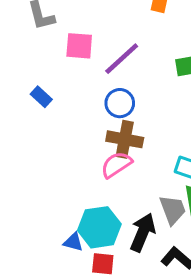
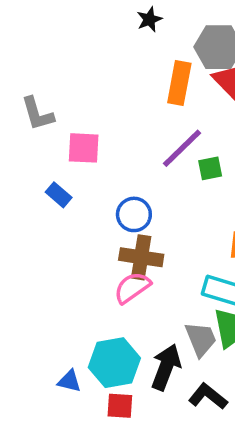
purple line: (122, 59) -> (182, 148), moved
blue rectangle: (41, 97) -> (59, 195), moved
blue triangle: (73, 242) -> (69, 381), moved

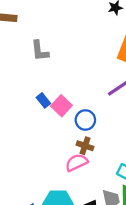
pink square: (84, 148) -> (61, 106), moved, turned 30
brown cross: (141, 257) -> (85, 146), size x0.7

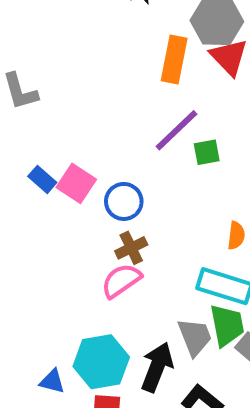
brown cross: (85, 146) -> (131, 248), turned -35

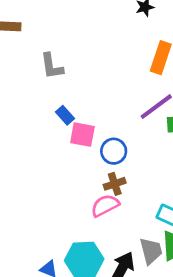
blue rectangle: (42, 179) -> (65, 115), moved
pink square: (76, 183) -> (82, 135), turned -30

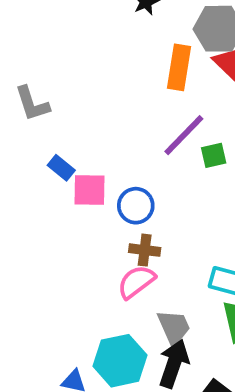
brown cross: (115, 184) -> (145, 250), turned 35
gray trapezoid: (151, 251) -> (174, 327), moved

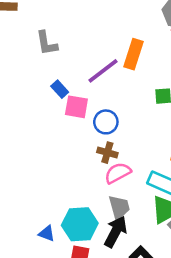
orange rectangle: (179, 67) -> (133, 54), moved
purple line: (184, 135) -> (103, 71), moved
pink semicircle: (136, 282) -> (118, 173), moved

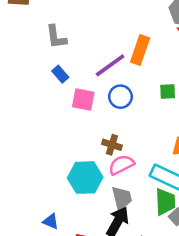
blue rectangle: (60, 89) -> (60, 74), moved
blue circle: (106, 122) -> (120, 97), moved
cyan hexagon: (80, 224) -> (85, 178), moved

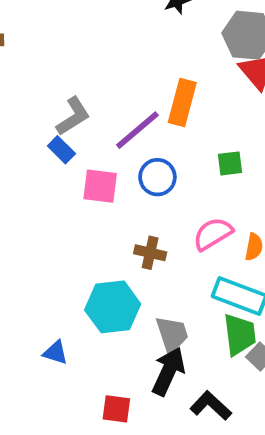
gray L-shape: (56, 37) -> (73, 116), moved, turned -110
pink semicircle: (121, 165) -> (213, 234), moved
blue triangle: (51, 221) -> (55, 353), moved

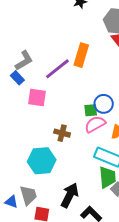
green square: (230, 163) -> (91, 110), moved
blue circle: (157, 177) -> (104, 104), moved
gray trapezoid: (172, 334) -> (28, 195), moved
blue triangle: (55, 353) -> (11, 202), moved

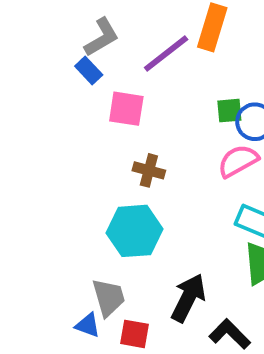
green square: (91, 110) -> (229, 111), moved
brown cross: (62, 133) -> (149, 170), moved
blue triangle: (11, 202) -> (88, 325), moved

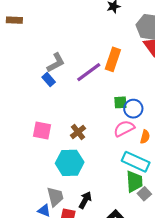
pink square: (126, 109) -> (42, 130), moved
brown cross: (149, 170) -> (78, 132), turned 35
black arrow: (188, 298) -> (85, 200), moved, size x0.7

